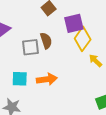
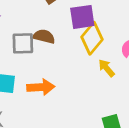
brown semicircle: (46, 41) -> (44, 36), turned -63

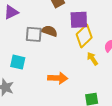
orange arrow: (41, 87) -> (58, 78), moved

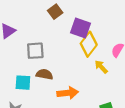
purple square: (79, 20) -> (80, 28), turned 30
brown semicircle: (49, 31) -> (44, 74), moved

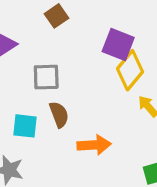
brown square: (55, 12) -> (56, 16), moved
brown semicircle: (44, 74) -> (59, 114), turned 56

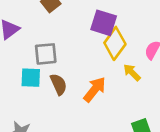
cyan square: (25, 126) -> (31, 78), moved
orange arrow: (94, 145) -> (95, 89), moved, turned -44

